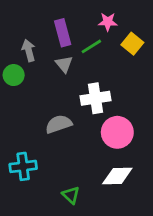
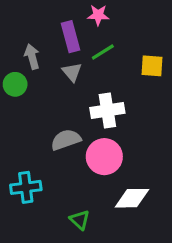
pink star: (108, 22) -> (98, 15), moved
yellow square: (132, 44) -> (152, 66), moved, turned -35
pink circle: (117, 132) -> (104, 157), moved

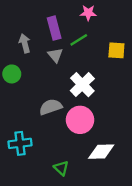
pink star: (98, 15) -> (88, 13), moved
green circle: (15, 84) -> (12, 74), moved
white cross: (107, 110) -> (82, 85), turned -35

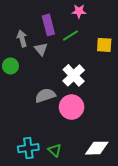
gray triangle: (55, 55) -> (41, 49), moved
cyan cross: (20, 143) -> (28, 148), moved
white diamond: (101, 152) -> (97, 148), moved

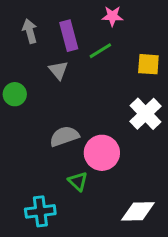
gray arrow: (22, 39) -> (30, 31), moved
white cross: (74, 75) -> (145, 114), moved
green triangle: (55, 150) -> (78, 181), moved

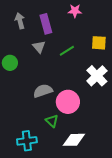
green line: (100, 51) -> (67, 51), moved
white diamond: (138, 211) -> (74, 140), moved

